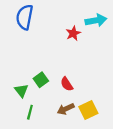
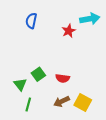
blue semicircle: (25, 17) -> (31, 21), moved, size x0.7
red semicircle: (67, 84) -> (63, 78), turned -48
yellow square: (88, 110) -> (83, 102), turned -36

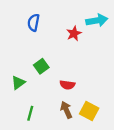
green square: (38, 74) -> (41, 66), moved
green triangle: (20, 84) -> (18, 83), moved, turned 32
brown arrow: (62, 101) -> (66, 110), turned 91

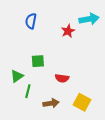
green square: (41, 66) -> (38, 61), turned 32
brown arrow: (66, 110) -> (51, 103), moved, turned 105
green line: (30, 113) -> (28, 91), moved

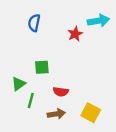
red semicircle: (62, 78) -> (61, 92), moved

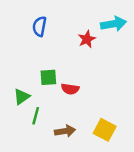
red semicircle: (61, 92) -> (70, 89), moved

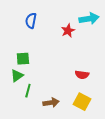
green square: (48, 77) -> (23, 59), moved
red semicircle: (70, 89) -> (82, 75), moved

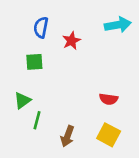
red star: (68, 31) -> (71, 41), moved
green square: (23, 59) -> (34, 62), moved
brown arrow: (51, 103) -> (67, 136), turned 119

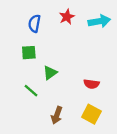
red star: (71, 41) -> (67, 17), moved
green triangle: (22, 100) -> (50, 73), moved
green line: (37, 120) -> (31, 91), moved, turned -64

